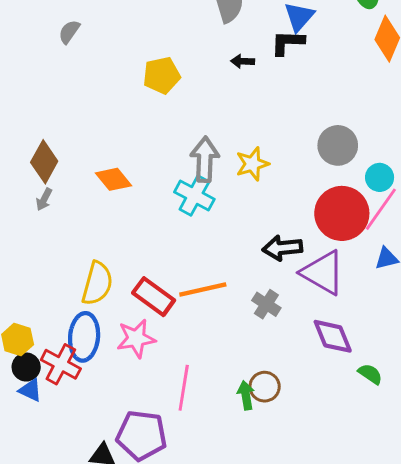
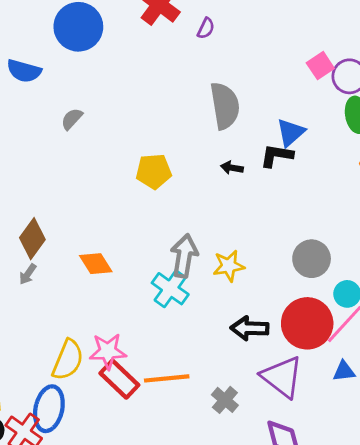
black arrow: (282, 248) -> (250, 328), moved
pink star: (136, 338) -> (108, 351), moved

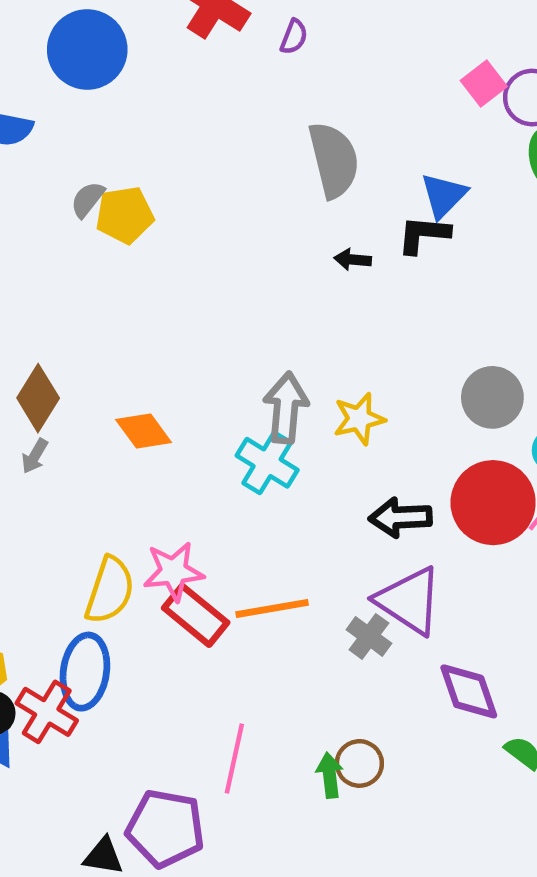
yellow pentagon: (154, 171) -> (125, 215), moved
purple triangle: (282, 377) -> (409, 601), moved

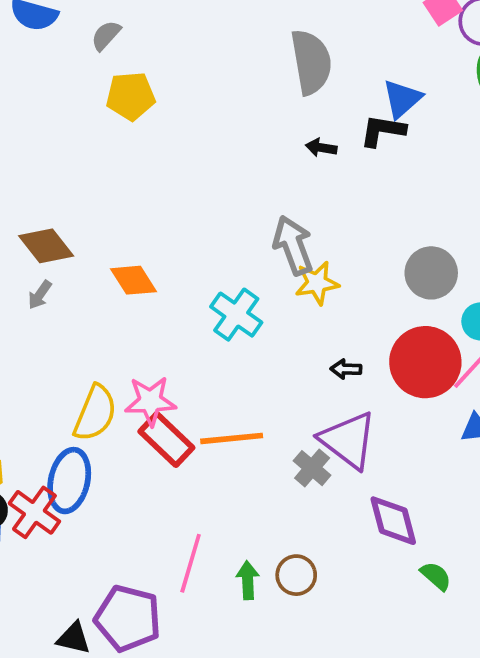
gray semicircle: (88, 199) -> (106, 35), moved
brown diamond: (38, 398) -> (46, 246), turned -74
gray arrow: (286, 408) -> (293, 245), moved, turned -30
black arrow: (400, 517) -> (346, 369), size x0.6
green arrow: (330, 775) -> (248, 580), moved

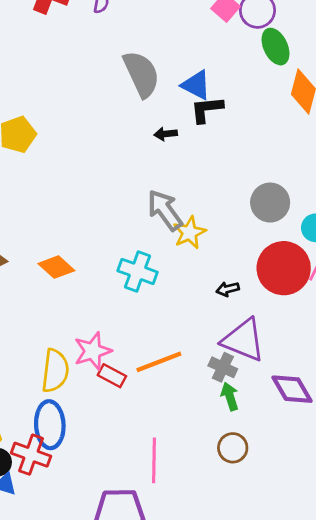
blue triangle: (402, 99) -> (196, 85), moved, turned -36
red rectangle: (166, 440) -> (112, 376), size x0.7
green arrow: (248, 580) -> (230, 396), moved

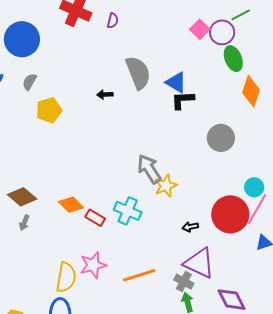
black arrow: (166, 134) -> (105, 94), moved
gray circle: (270, 203) -> (221, 138), moved
red rectangle: (112, 376) -> (95, 218), moved

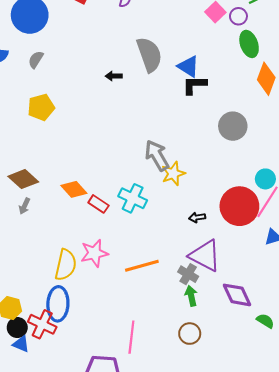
purple circle: (222, 32) -> (238, 16), size x0.7
yellow pentagon: (49, 110) -> (41, 107), moved

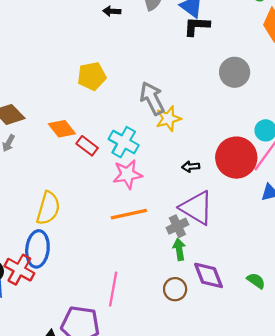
yellow pentagon: (41, 107) -> (92, 76), moved
pink star: (94, 253) -> (127, 174), moved
gray cross: (188, 274) -> (177, 226), turned 30
purple diamond: (237, 295) -> (209, 275), moved

